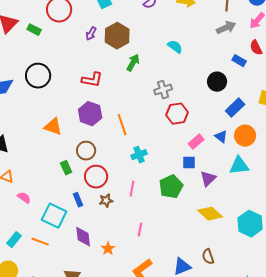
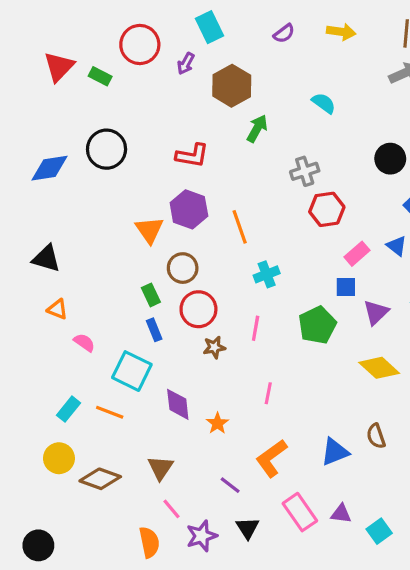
purple arrow: (91, 34) -> (186, 64), moved
orange triangle: (53, 127) -> (149, 230), moved, turned 36
blue rectangle: (78, 200) -> (154, 330), moved

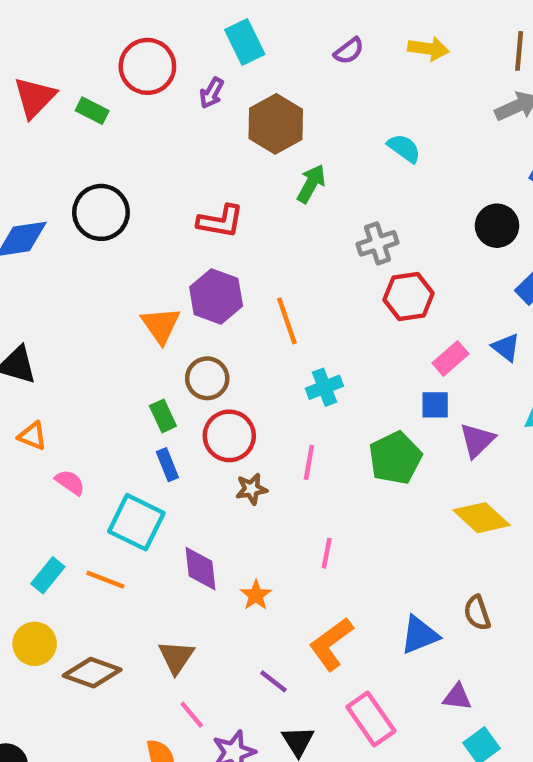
purple triangle: (341, 514) -> (457, 697), moved

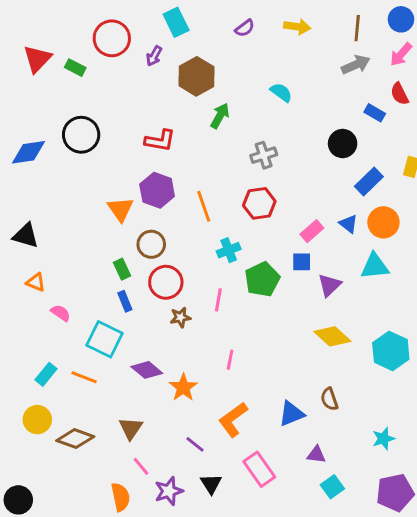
red hexagon: (409, 296) -> (259, 203), moved
green pentagon: (395, 458) -> (262, 279), moved
purple diamond: (201, 569) -> (147, 370), turned -44
orange star: (256, 595) -> (183, 387), size x1.4

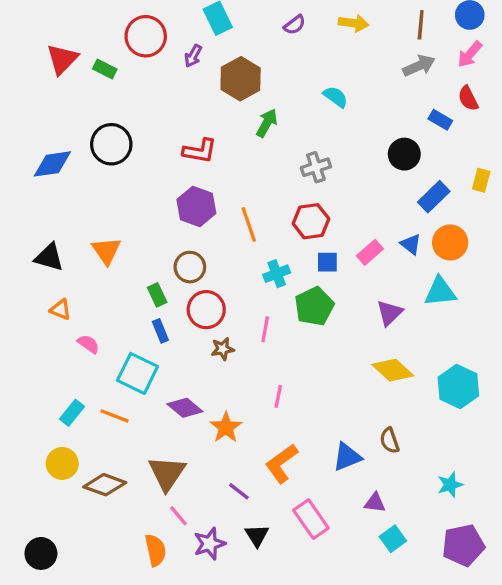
orange triangle: (121, 209) -> (106, 251), moved
blue square: (302, 262) -> (327, 262), moved
brown triangle: (131, 428) -> (167, 473), size x1.4

